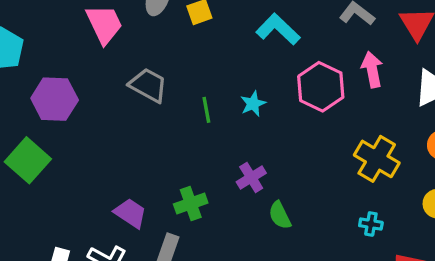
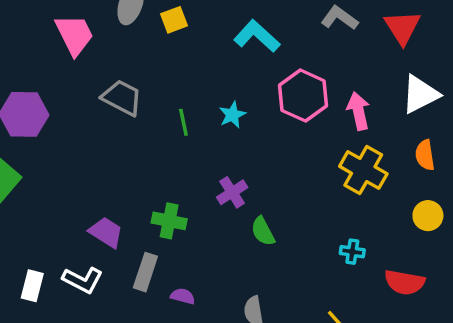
pink arrow: (372, 70) -> (358, 111), moved
green cross: (191, 204) -> (169, 221), turned 32
cyan cross: (371, 224) -> (352, 252), moved

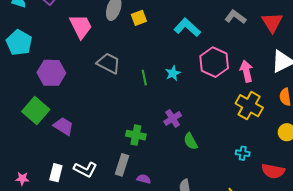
purple trapezoid: (106, 232) -> (63, 126), moved

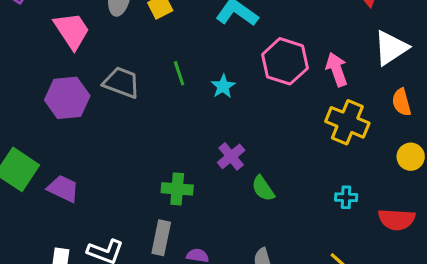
purple hexagon: (51, 73) -> (67, 98), moved
green line: (144, 78) -> (179, 73), moved

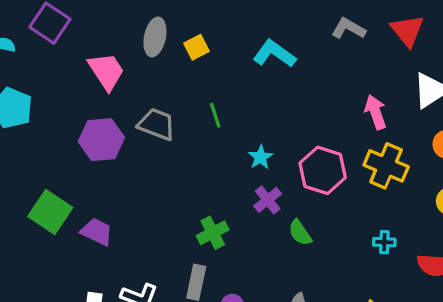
pink hexagon: (285, 61) -> (323, 170), moved
cyan star: (223, 86) -> (260, 157), moved
green cross: (177, 189) -> (213, 233), turned -32

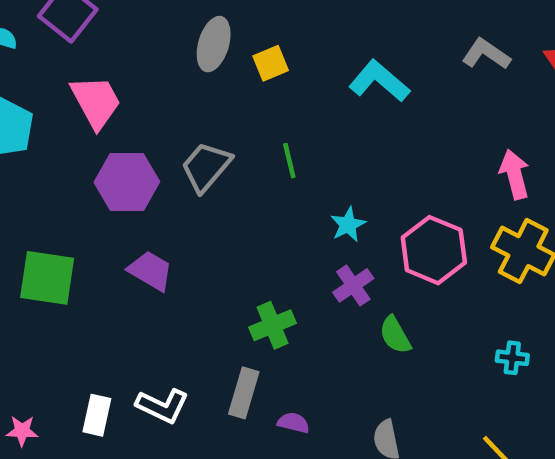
pink trapezoid: (106, 71) -> (96, 102), moved
gray trapezoid: (157, 124) -> (206, 167), turned -75
green square: (50, 212) -> (47, 278), turned -30
purple trapezoid: (97, 232) -> (150, 271), moved

